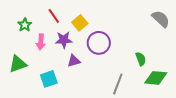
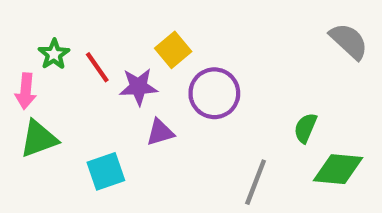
red line: (54, 16) -> (97, 67), moved
pink arrow: (41, 42) -> (26, 91), moved
green semicircle: (141, 59) -> (305, 128), turned -136

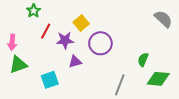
green star: (54, 54) -> (33, 11), moved
red line: (97, 67) -> (46, 31), turned 63

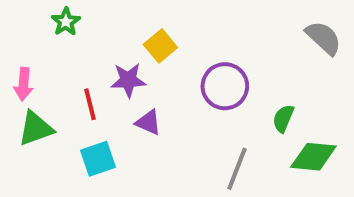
red line: (46, 31) -> (90, 104), moved, turned -42
purple circle: (100, 43) -> (225, 86), moved
purple triangle: (75, 62) -> (148, 122), turned 40

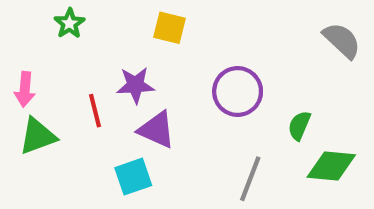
yellow square: (160, 46) -> (169, 28), moved, turned -36
purple triangle: (148, 122) -> (157, 130), size x1.4
cyan square: (98, 159) -> (133, 177), moved

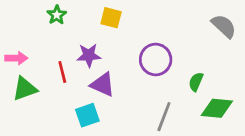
green star: (69, 23) -> (57, 15), moved
pink arrow: (25, 89) -> (16, 58), turned -95

